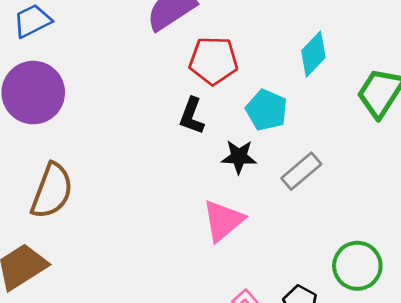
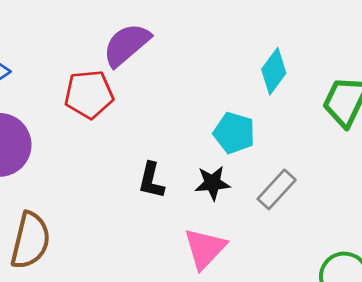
red pentagon: (213, 61) -> (89, 94), moved
black L-shape: (192, 116) -> (151, 180), moved

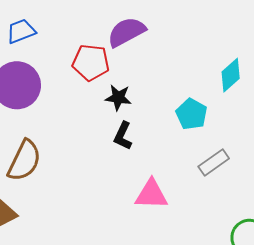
black star: (212, 183) -> (118, 98), moved
pink triangle: (205, 248) -> (151, 194), turned 36

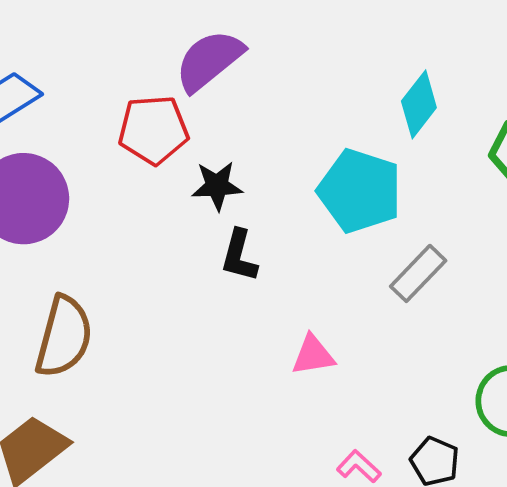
cyan pentagon: (192, 114) -> (360, 191), size x1.4
pink triangle: (151, 194) -> (313, 355), size x0.7

